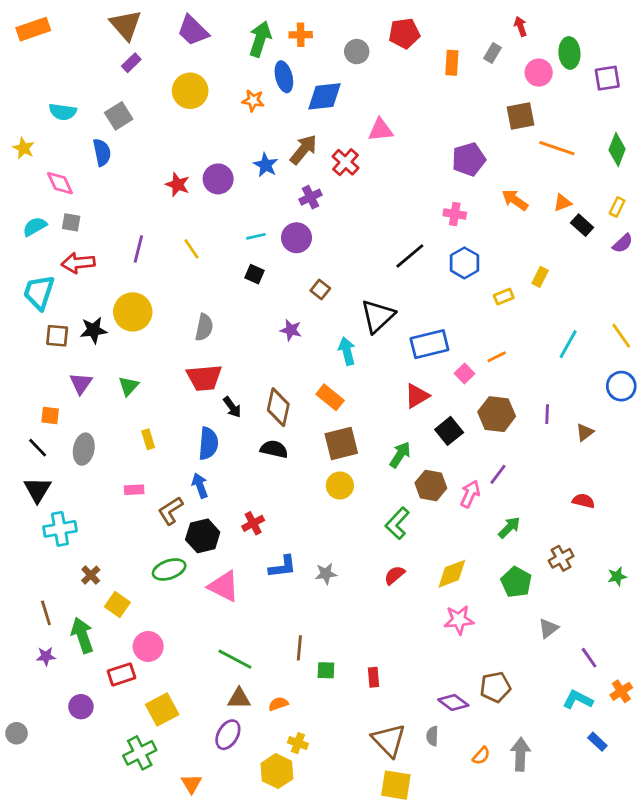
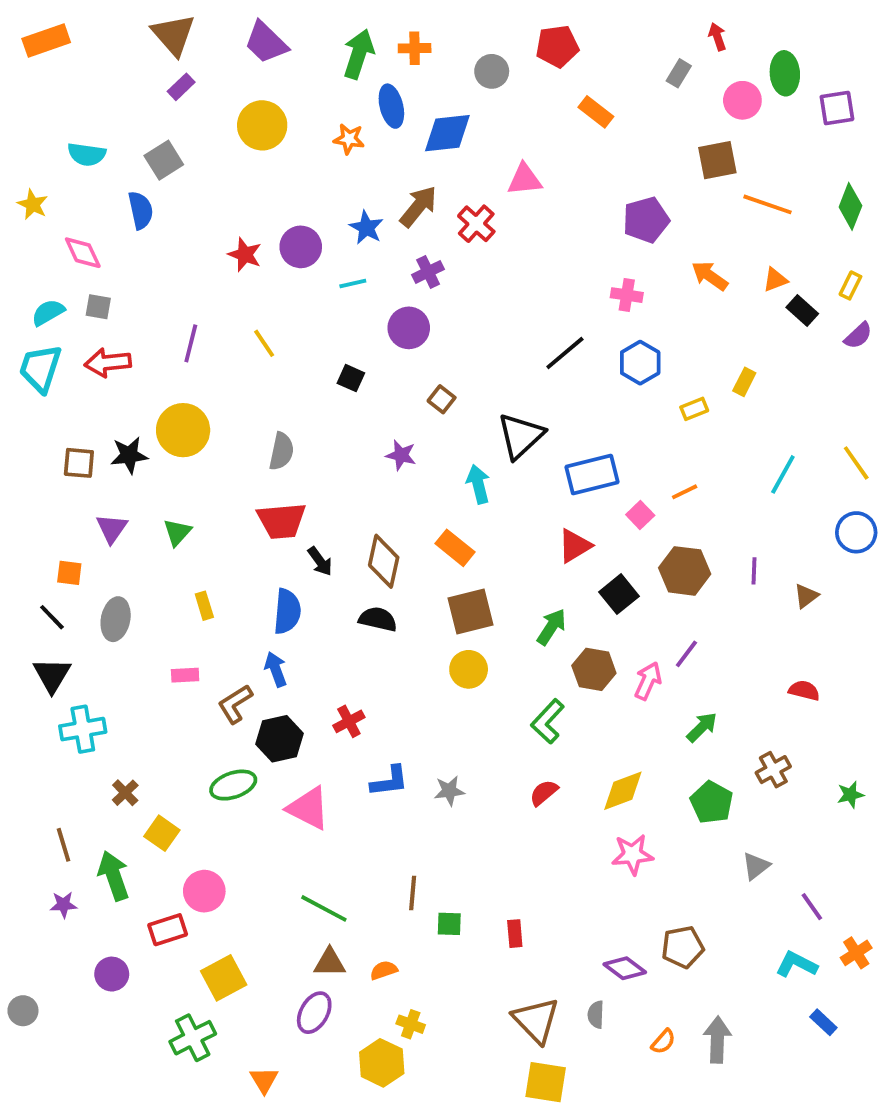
orange rectangle: (452, 63) -> (596, 112), moved, turned -55
cyan line: (256, 236) -> (353, 284), moved
cyan trapezoid: (39, 292) -> (40, 368), moved

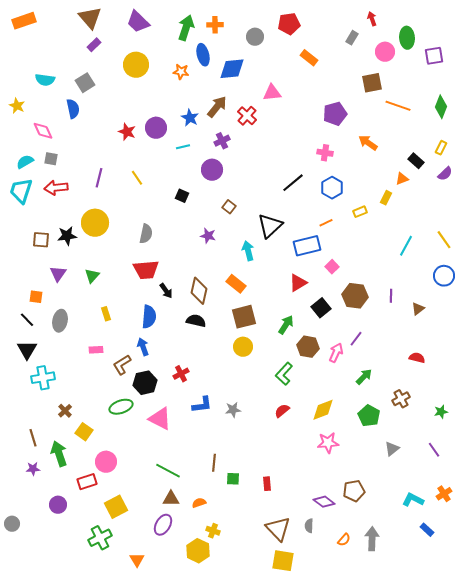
orange triangle: (775, 280) -> (402, 179), moved
orange line: (685, 492) -> (326, 223), moved
purple line: (812, 907) -> (434, 450), moved

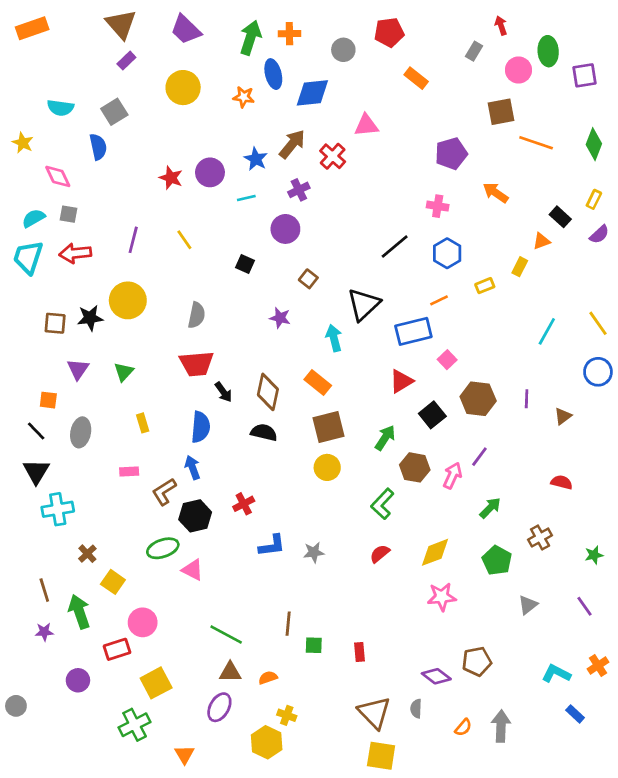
pink triangle: (160, 419) -> (192, 570), moved, size x0.7

